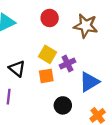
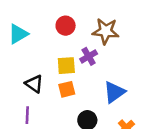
yellow square: (48, 54) -> (66, 66), turned -30
purple cross: (68, 63) -> (89, 56), moved

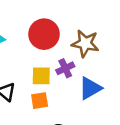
red circle: (66, 26) -> (44, 34), size x1.5
blue triangle: (114, 92) -> (90, 88), moved

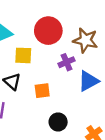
yellow square: (41, 76) -> (23, 55), moved

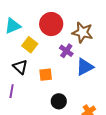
yellow square: (23, 55) -> (30, 45), turned 35
purple cross: (67, 62) -> (66, 51), turned -32

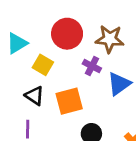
orange square: (46, 75) -> (69, 101), size x1.5

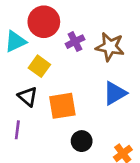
red circle: (67, 34) -> (44, 22), moved
purple cross: (92, 66) -> (75, 42), moved, turned 30

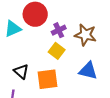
yellow square: (39, 66) -> (57, 51), moved
blue triangle: (115, 93) -> (88, 71), turned 42

